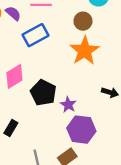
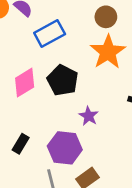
black pentagon: (43, 93) -> (63, 80), moved
purple hexagon: (81, 130) -> (65, 148), moved

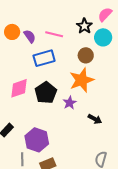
purple star: (89, 116) -> (70, 103), moved

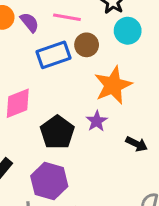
cyan circle: (103, 37) -> (128, 31), moved
brown circle: (86, 55) -> (87, 45), moved
black pentagon: (46, 93) -> (57, 132), moved

